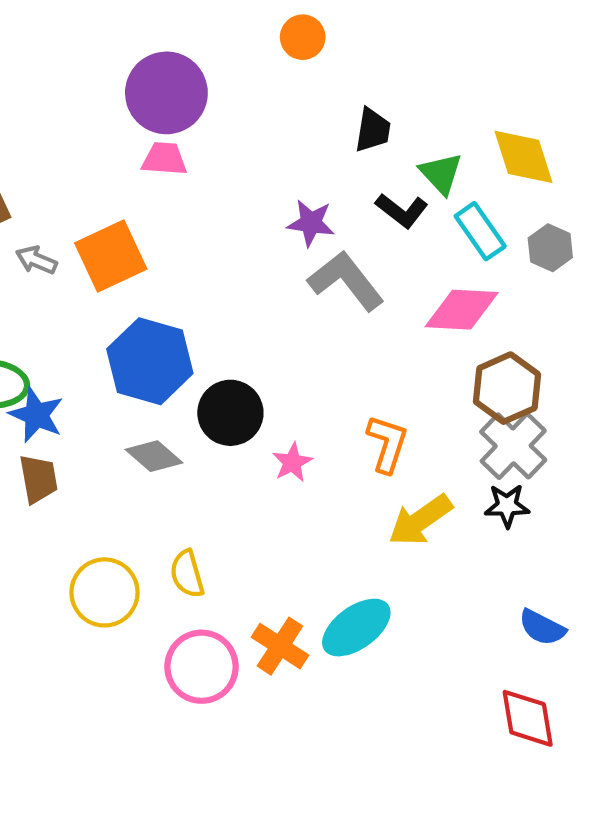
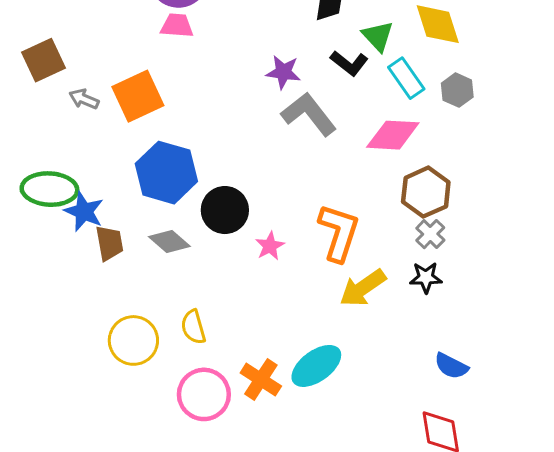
orange L-shape: (387, 444) -> (339, 233), size x1.4
gray cross: (513, 446) -> (430, 234), size x0.6
brown trapezoid: (38, 479) -> (109, 243), moved

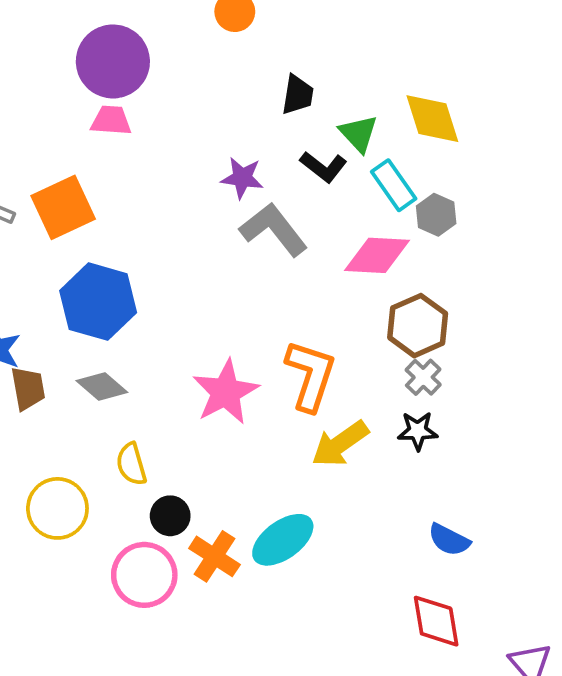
gray hexagon: (457, 90) -> (436, 215), moved
black circle: (225, 210) -> (170, 516), moved, size x0.7
pink star: (270, 246) -> (226, 392), size x1.8
yellow semicircle: (193, 327) -> (131, 464), moved

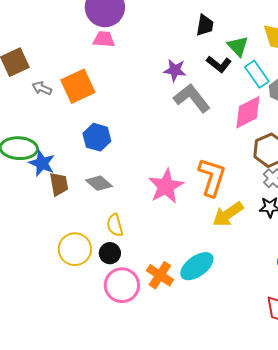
pink diamond: (377, 255) -> (248, 112), turned -30
blue hexagon: (98, 302) -> (97, 137), size x0.7
black circle: (170, 516) -> (110, 253), moved

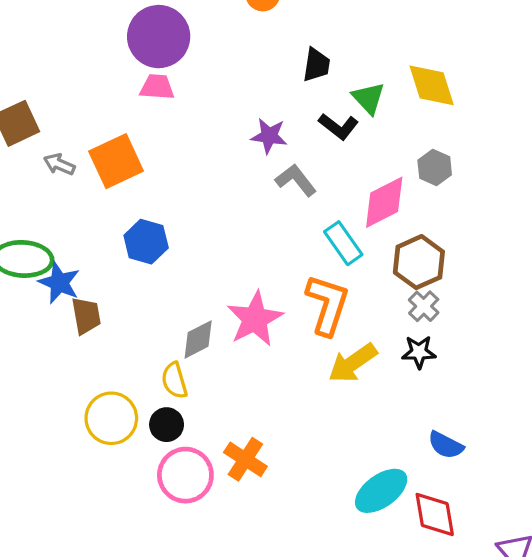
cyan rectangle: (257, 74) -> (343, 243), moved
gray L-shape: (192, 98) -> (296, 180), size x0.7
gray diamond: (99, 183) -> (198, 339), moved, turned -68
cyan ellipse: (197, 266) -> (381, 491), moved

